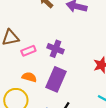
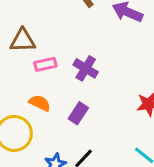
purple rectangle: (56, 79) -> (78, 113), size x0.6

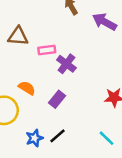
pink rectangle: (45, 64) -> (47, 50), moved

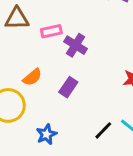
orange semicircle: (27, 88) -> (32, 77), turned 114
black line: (57, 136) -> (103, 130), moved

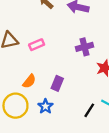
purple cross: (76, 45) -> (85, 47), moved, turned -35
blue star: (46, 134) -> (45, 106), moved

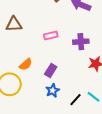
pink rectangle: (37, 45) -> (51, 36), moved
blue star: (45, 106) -> (53, 91), moved

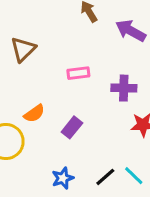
brown triangle: (14, 24) -> (23, 49), turned -48
blue star: (53, 91) -> (63, 178), moved

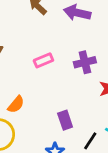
purple rectangle: (72, 127) -> (65, 120), moved, turned -42

